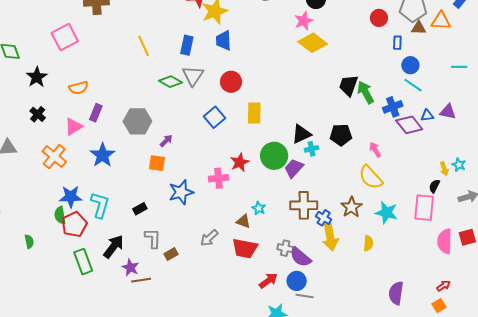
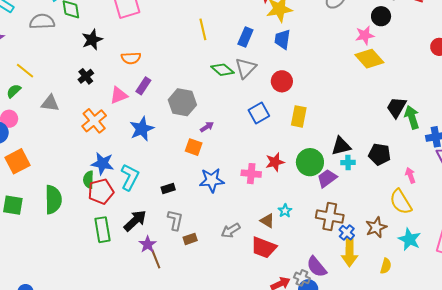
green semicircle: (29, 241) -> (53, 200), size x2.0
gray cross: (285, 248) -> (302, 278), moved
brown line: (141, 280) -> (156, 259), turned 66

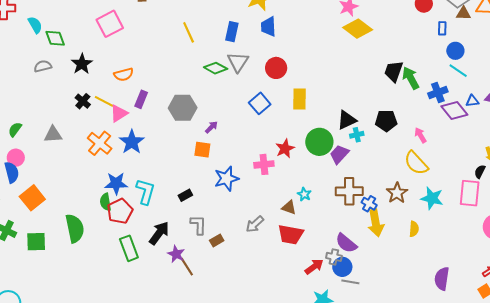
gray semicircle: (42, 22) -> (43, 66), moved, size x0.7
yellow line: (25, 71) -> (104, 101), moved
blue star: (142, 129) -> (132, 142), moved

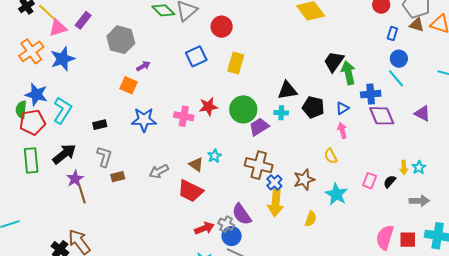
blue triangle: (472, 101) -> (342, 108), moved, turned -40
black triangle: (347, 120) -> (287, 90), moved
yellow semicircle: (416, 163) -> (331, 156), size x0.6
pink rectangle: (470, 193) -> (370, 181), moved, size x0.6

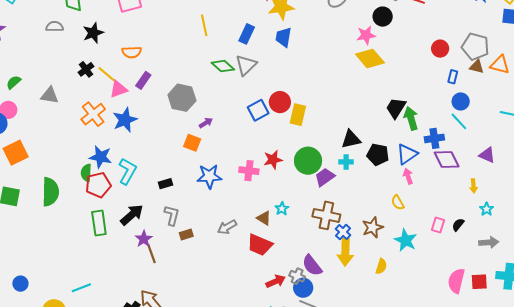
red circle: (222, 27) -> (280, 102), moved
blue triangle: (342, 108) -> (407, 154), size x1.6
yellow arrow: (404, 167) -> (473, 186), moved

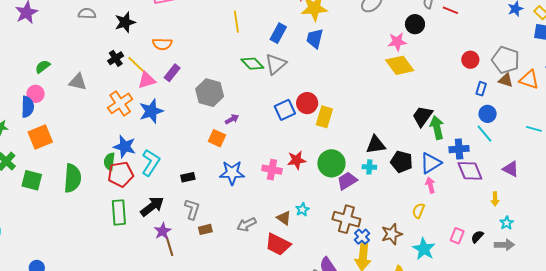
yellow semicircle: (398, 202) -> (418, 211), turned 49
gray arrow: (489, 242) -> (504, 245), moved

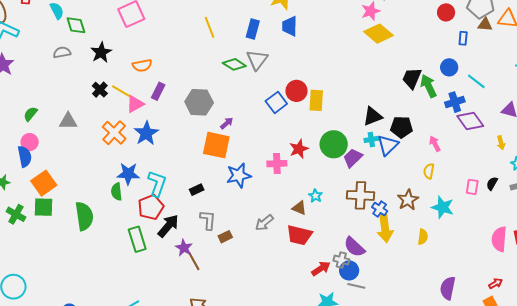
blue circle: (488, 114) -> (449, 67), moved
orange square: (217, 138) -> (216, 145), size x1.6
blue triangle: (431, 163) -> (388, 145), moved
red pentagon: (121, 174) -> (151, 207), moved
green square: (32, 180) -> (44, 207), moved

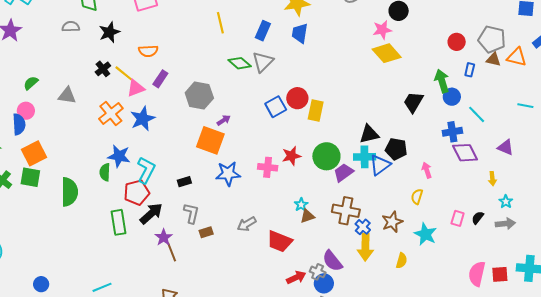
green arrow: (429, 86) -> (442, 81), moved
cyan cross: (371, 139) -> (365, 157), size x1.5
brown triangle: (299, 208) -> (307, 216), moved, turned -49

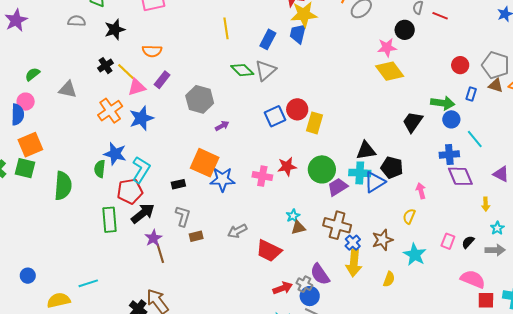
blue trapezoid: (300, 33) -> (298, 34), moved
green arrow: (442, 81) -> (443, 103), turned 110
orange square: (210, 140) -> (205, 163), moved
pink semicircle: (477, 274) -> (473, 279), moved, turned 95

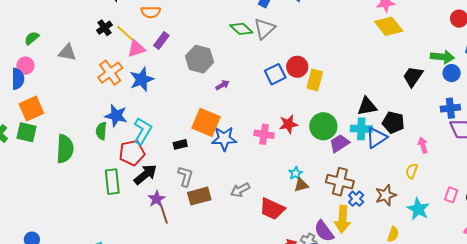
brown rectangle: (196, 236) -> (199, 196), size x1.6
yellow arrow: (354, 263) -> (342, 219), moved

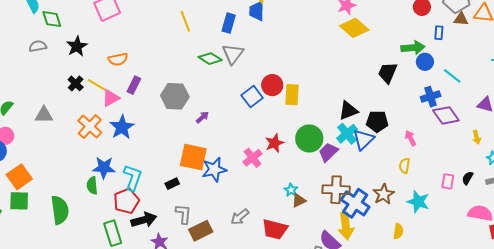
cyan cross: (361, 129) -> (347, 134), turned -30
pink cross: (264, 134) -> (253, 158), turned -36
black arrow: (145, 175) -> (144, 220), turned 35
blue cross: (356, 199) -> (355, 203), size x1.8

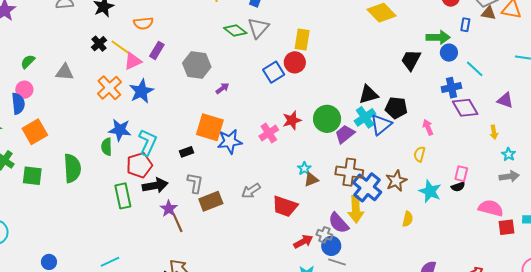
yellow rectangle: (292, 95) -> (302, 39), moved
black semicircle: (468, 178) -> (458, 187), moved, turned -144
green square: (19, 201) -> (32, 176), moved

